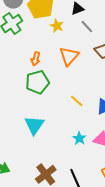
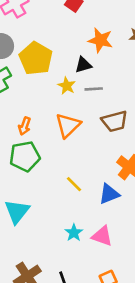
yellow star: (57, 26) -> (67, 86), moved
gray line: (87, 27) -> (94, 89), turned -56

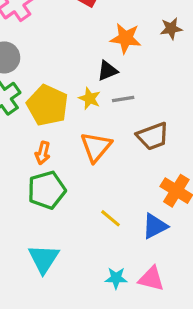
yellow pentagon: (36, 58) -> (47, 105), moved
cyan star: (74, 233) -> (116, 278), turned -30

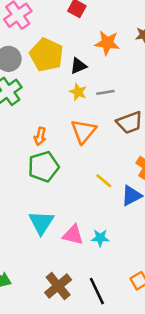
black triangle: (107, 71) -> (78, 66), moved
yellow pentagon: (47, 105) -> (47, 55), moved
yellow line: (110, 218) -> (104, 181), moved
pink triangle: (151, 279) -> (73, 235), moved

